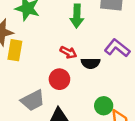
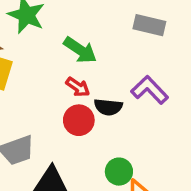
green arrow: (77, 16) -> (80, 50), moved, turned -65
red circle: (59, 79) -> (79, 120), moved

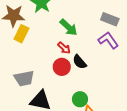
purple L-shape: (150, 90) -> (108, 40), moved
black semicircle: (108, 107) -> (79, 62), turned 35

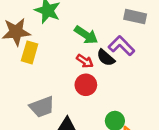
purple L-shape: (108, 40) -> (121, 46), moved
black semicircle: (79, 62) -> (106, 58), moved

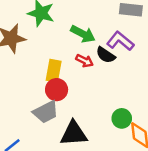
yellow rectangle: (30, 52) -> (54, 71), moved
red circle: (86, 85) -> (57, 90), moved

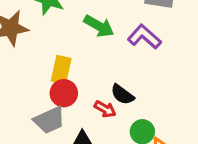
black semicircle: (106, 55) -> (122, 94), moved
red arrow: (84, 61) -> (105, 109), moved

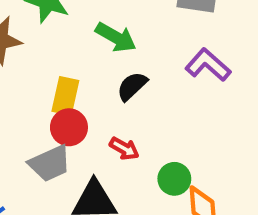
purple L-shape: (144, 37) -> (208, 65), moved
black semicircle: (122, 94) -> (132, 86), moved, turned 100

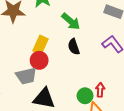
black semicircle: (132, 86) -> (74, 47), turned -77
red arrow: (124, 149) -> (100, 90), moved, turned -128

